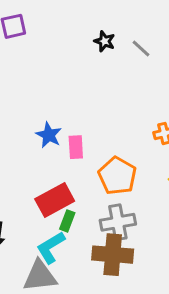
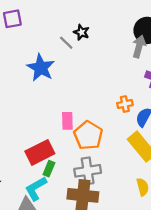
gray line: (141, 49) -> (66, 43), moved
blue star: (49, 135) -> (41, 68), moved, size x1.4
pink rectangle: (76, 147) -> (67, 121), moved

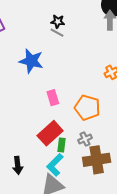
gray line: (66, 43) -> (57, 33), moved
pink rectangle: (67, 121) -> (53, 98), moved
gray cross: (88, 171) -> (85, 139), moved, size x0.6

